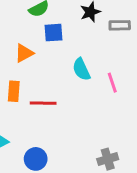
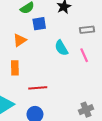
gray rectangle: (120, 25) -> (87, 30), moved
red line: (43, 103) -> (38, 88), moved

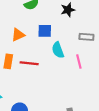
blue square: (39, 24) -> (45, 31), moved
red line: (38, 88) -> (29, 63), moved

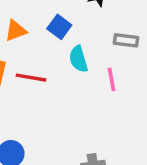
blue square: (45, 31) -> (59, 27), turned 32

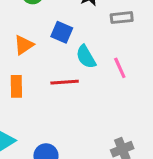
gray rectangle: (126, 40) -> (122, 18), moved
red line: (31, 78) -> (65, 82), moved

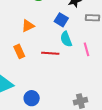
blue square: (62, 32) -> (61, 20), moved
orange rectangle: (16, 86) -> (19, 51), turned -32

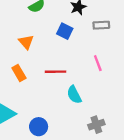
orange triangle: (28, 26) -> (26, 42), turned -40
cyan semicircle: (66, 39) -> (74, 95), moved

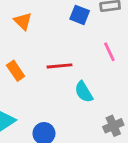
blue square: (65, 31) -> (80, 15), moved
orange triangle: (26, 42) -> (23, 21), moved

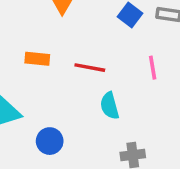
orange rectangle: (16, 71) -> (37, 59), turned -66

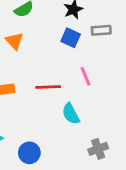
pink line: (153, 68) -> (86, 76), moved

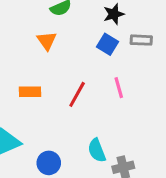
red line: (48, 87) -> (77, 94), turned -65
cyan semicircle: (71, 114) -> (97, 150), moved

